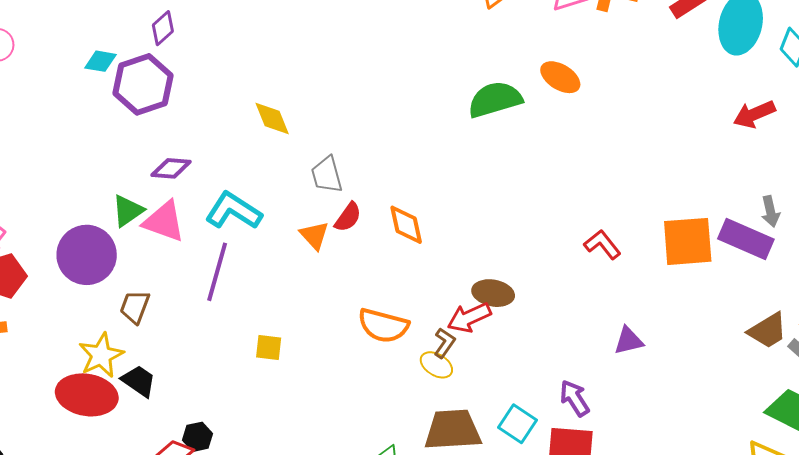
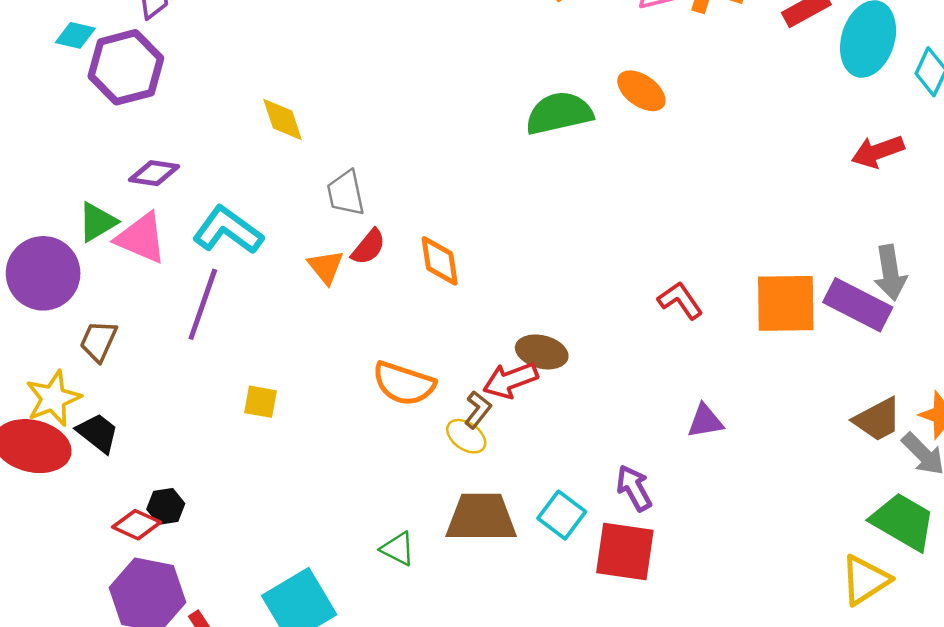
gray arrow: (770, 211) -> (890, 273), size x1.4

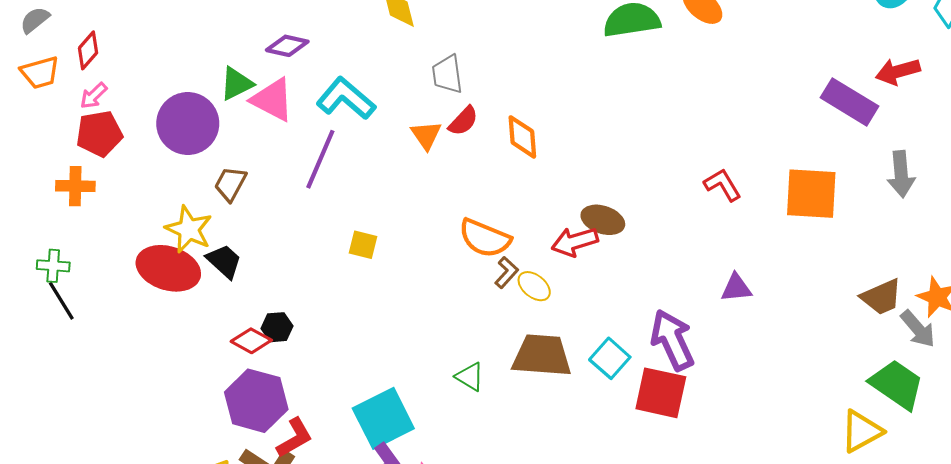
purple rectangle: (858, 305) -> (849, 102), moved
yellow star: (53, 398) -> (189, 229), turned -30
brown L-shape: (478, 410) -> (506, 272), moved
purple arrow: (634, 488) -> (672, 340), size x1.5

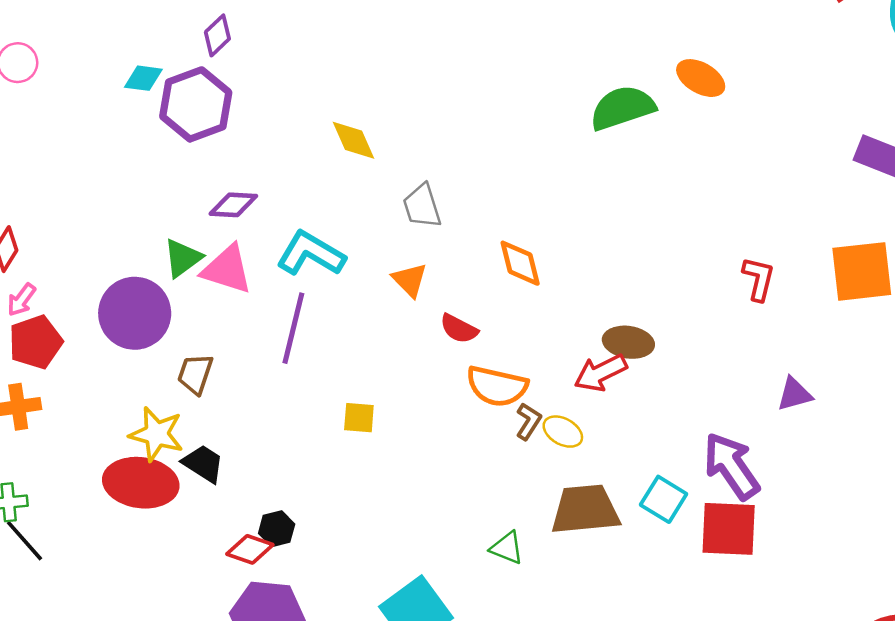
red semicircle: (463, 121) -> (459, 329), moved, turned 84
red L-shape: (723, 185) -> (759, 279), turned 54

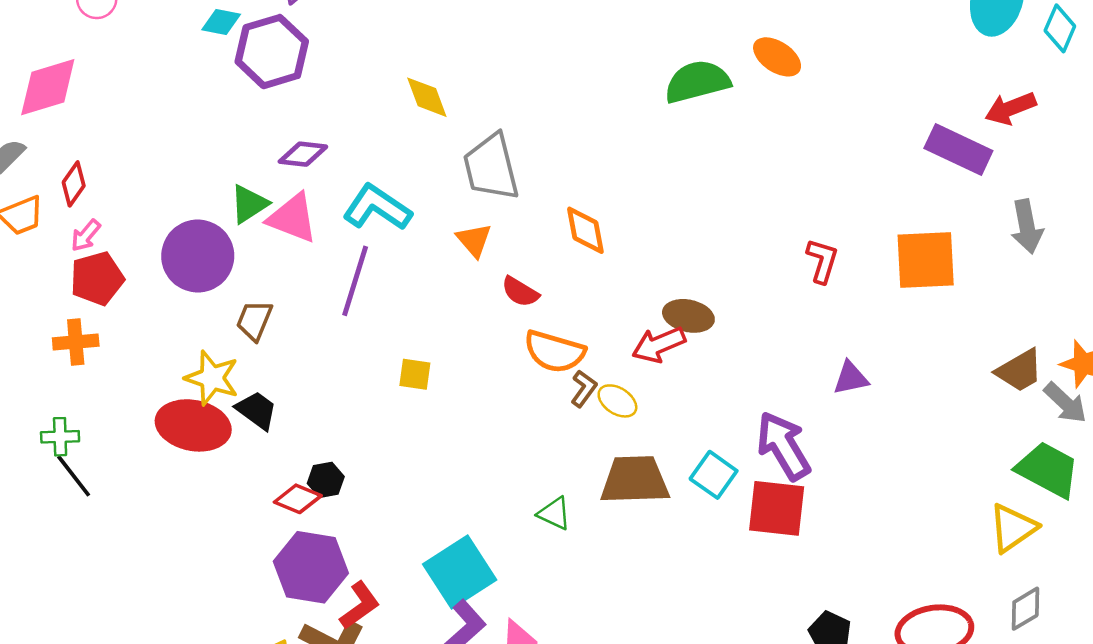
gray trapezoid: (422, 206) -> (491, 167), size x1.5

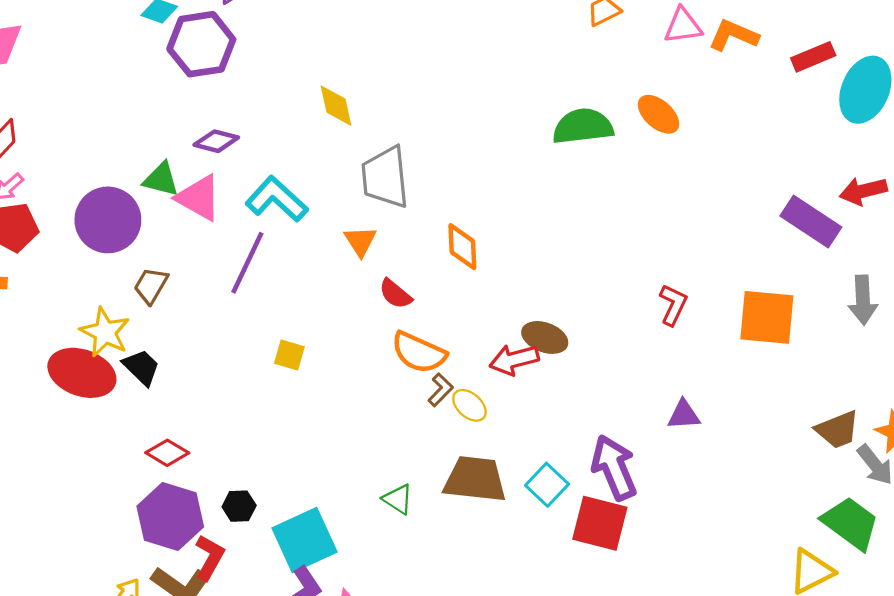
green triangle: (249, 204) -> (161, 179), turned 39
black hexagon: (326, 480) -> (239, 506), moved
red L-shape: (360, 605) -> (210, 557), turned -33

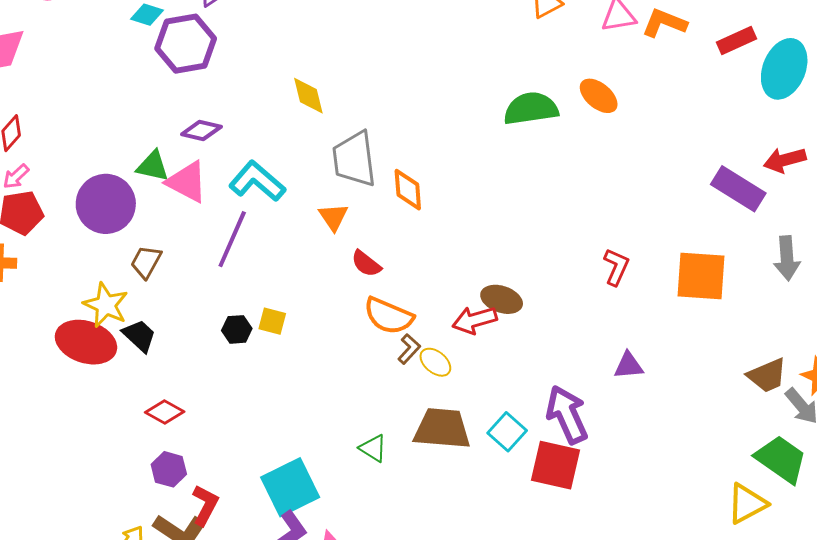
orange diamond: (462, 247) -> (408, 190), moved
black hexagon: (239, 506) -> (237, 329), moved
purple hexagon: (170, 517) -> (169, 469), size x0.6

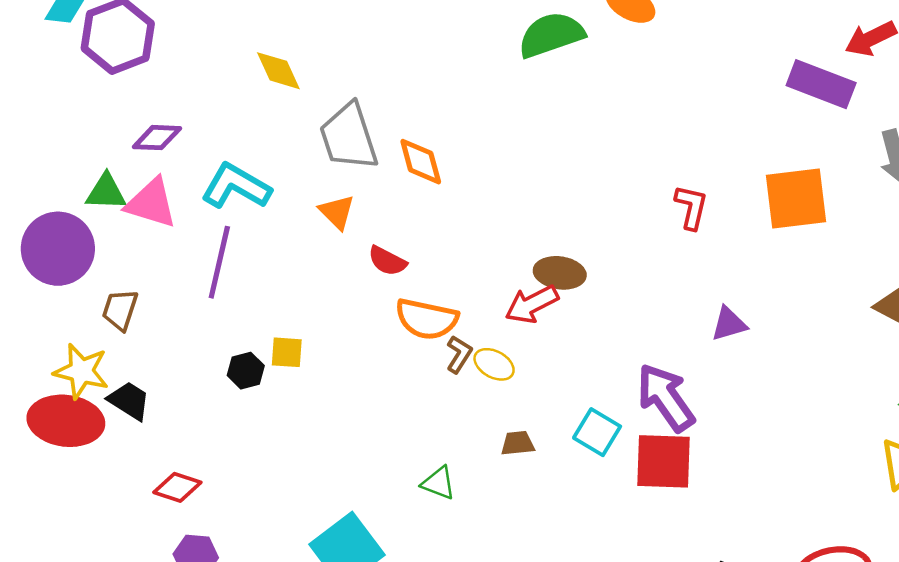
brown trapezoid: (442, 429) -> (518, 443), size x0.5

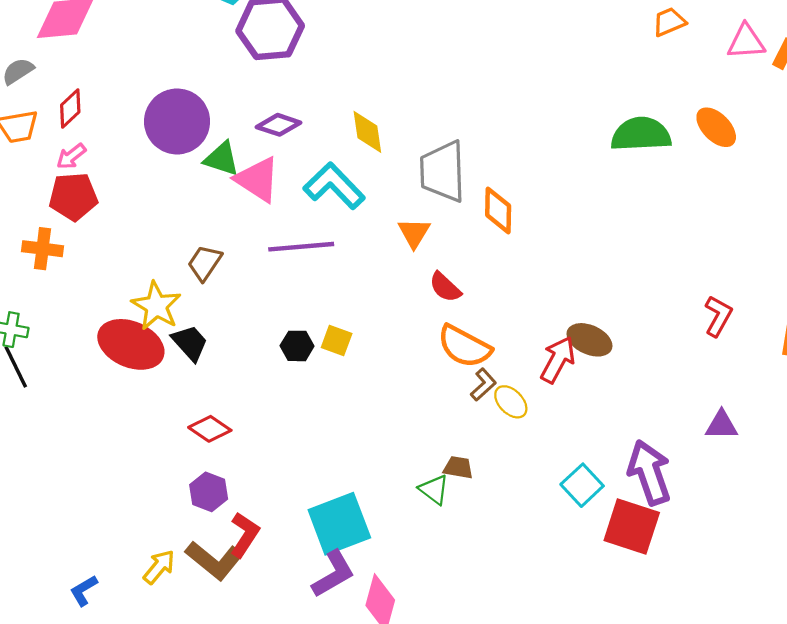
yellow diamond: (278, 71) -> (367, 132), moved
purple circle: (58, 249) -> (177, 121), moved
purple line: (219, 262) -> (301, 247), turned 56
red arrow: (532, 304) -> (558, 360), turned 129
brown trapezoid: (518, 443) -> (458, 468), moved

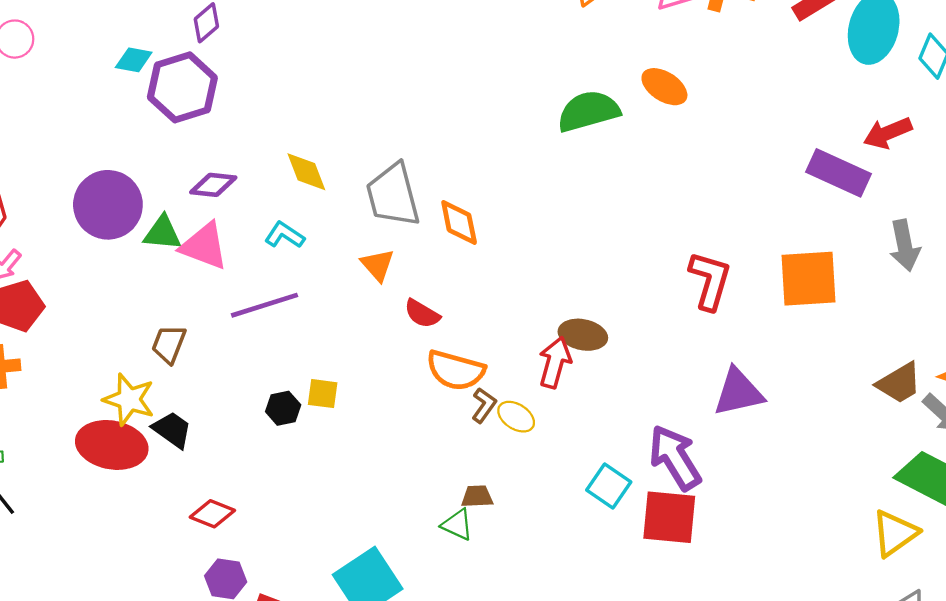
cyan L-shape: (334, 186) -> (285, 235), size x0.6
red L-shape: (718, 316) -> (710, 281), size x1.4
purple triangle: (721, 425) -> (738, 392), size x1.5

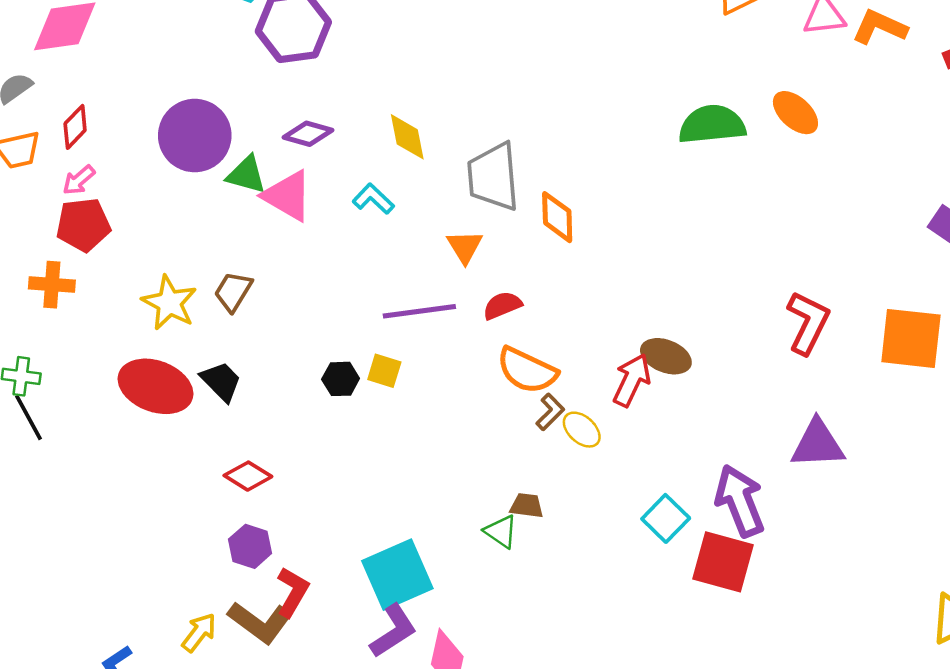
purple line: (265, 305) -> (419, 311), moved
red semicircle: (422, 314) -> (502, 305), turned 117
yellow star: (129, 399) -> (169, 303), moved

